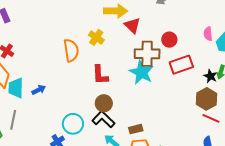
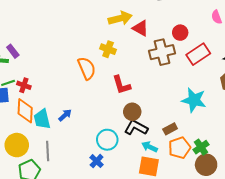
cyan star: (142, 72) -> (194, 100), moved

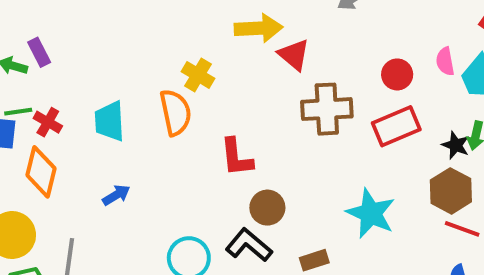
red circle: (180, 33) -> (397, 74), moved
yellow cross: (108, 49) -> (198, 75), moved
brown circle: (132, 112) -> (267, 208), moved
cyan trapezoid: (42, 119) -> (110, 121), moved

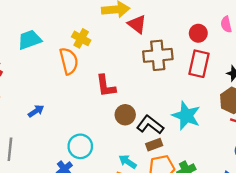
cyan trapezoid: (110, 121) -> (30, 40), moved, turned 75
red rectangle: (396, 126) -> (199, 64), turned -52
black L-shape: (249, 245) -> (150, 125), moved

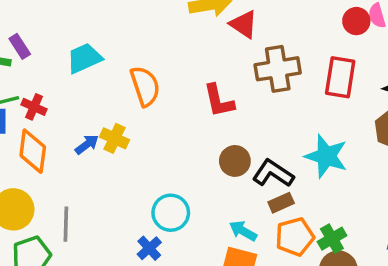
red circle: (198, 33) -> (356, 21), moved
yellow cross: (81, 38) -> (115, 138), moved
red L-shape: (106, 86) -> (219, 101), moved
blue arrow: (36, 111) -> (87, 144), moved

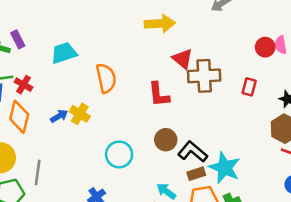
red triangle: (244, 24) -> (182, 59), moved
red rectangle: (340, 77) -> (249, 87), size x0.6
cyan star: (326, 156) -> (225, 168), moved
cyan circle: (171, 213) -> (119, 154), moved

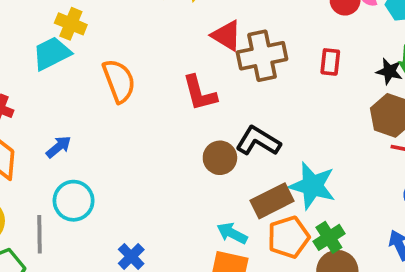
yellow cross: (80, 114) -> (71, 24), moved
black L-shape: (193, 152) -> (258, 141), moved
cyan circle: (119, 154) -> (74, 201), moved
brown rectangle: (196, 174) -> (272, 201), size x1.5

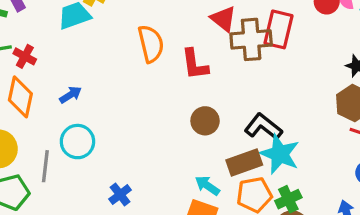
red rectangle: (330, 62) -> (278, 29), moved, size x1.6
orange semicircle: (119, 81) -> (151, 44), moved
black L-shape: (258, 141) -> (263, 127), moved

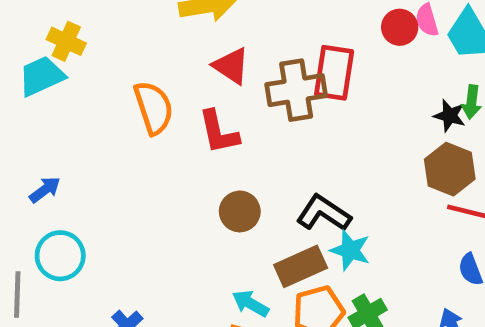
red triangle: (223, 19) -> (231, 66), moved
cyan star: (280, 154) -> (350, 250), size x0.7

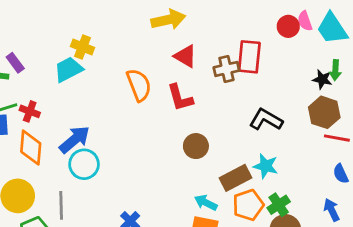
brown cross: (296, 90) -> (226, 69), size x0.7
blue arrow: (45, 190) -> (75, 140), size x1.6
black L-shape: (324, 213) -> (266, 120), moved
cyan circle: (60, 256) -> (84, 164), moved

